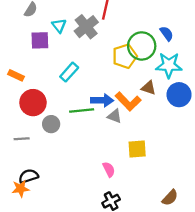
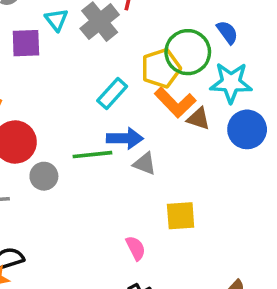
cyan rectangle: (69, 72) -> (112, 93), moved
orange L-shape: (128, 101) -> (175, 102), moved

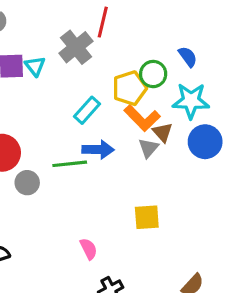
cyan triangle: (56, 20) -> (35, 66), moved
green circle: (188, 52) -> (153, 74), size x0.7
brown triangle: (199, 119) -> (163, 132), turned 30
gray triangle: (145, 164) -> (148, 148), moved, turned 50
pink semicircle: (136, 248) -> (89, 249), moved

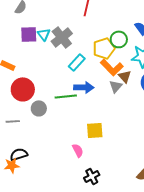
gray cross: (76, 47) -> (62, 37), moved
yellow square: (147, 217) -> (95, 130), moved

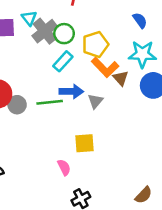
cyan triangle: (44, 34) -> (29, 18), moved
green circle: (119, 39) -> (64, 34), moved
gray triangle: (116, 86) -> (95, 101), moved
gray circle: (39, 108) -> (17, 105), moved

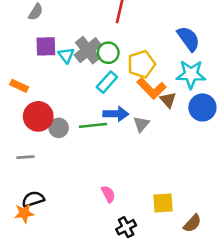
cyan triangle: (29, 18) -> (66, 55), moved
blue semicircle: (140, 20) -> (188, 39), size x1.5
yellow square: (85, 143) -> (163, 203), moved

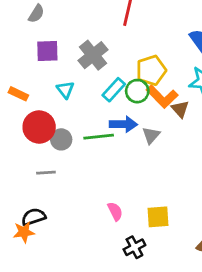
green circle: (108, 53) -> (137, 91), moved
cyan triangle: (66, 55) -> (65, 90), moved
gray line: (25, 157) -> (46, 173), moved
yellow square: (163, 203) -> (158, 217), moved

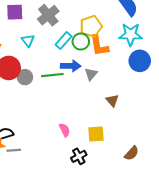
orange L-shape: (162, 97) -> (99, 46), turned 35
brown triangle: (180, 109) -> (112, 100), moved
gray line: (46, 173) -> (14, 150), moved

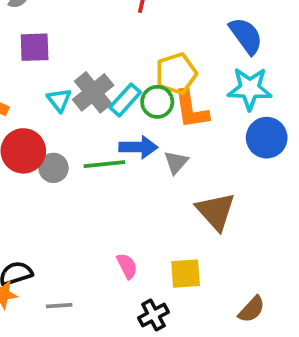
gray cross: (48, 15) -> (93, 92), moved
brown triangle: (112, 100) -> (216, 211), size x1.6
gray line: (14, 150) -> (59, 306), moved

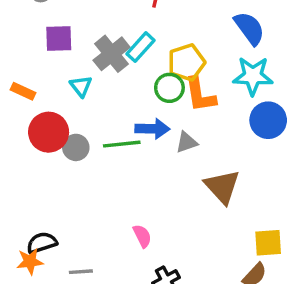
gray cross: (93, 92) -> (112, 54), moved
cyan rectangle: (125, 100) -> (140, 47), moved
gray triangle: (176, 162) -> (186, 142), turned 30
yellow square: (186, 274) -> (268, 243), moved

